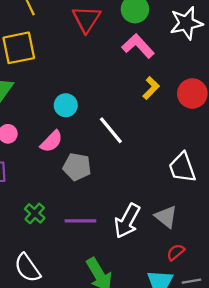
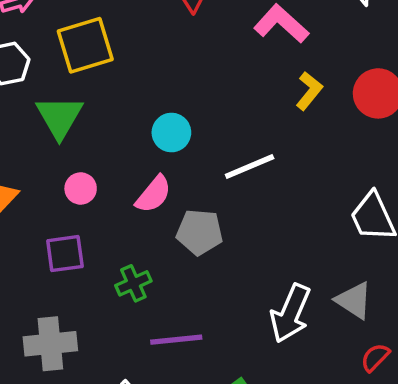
white line: (111, 130) -> (250, 167), turned -68
green cross: (35, 213) -> (133, 283), moved, turned 30
purple line: (80, 221) -> (176, 340), moved

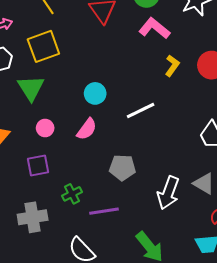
gray pentagon: (200, 232) -> (122, 168), moved
green cross: (133, 283) -> (72, 194), moved

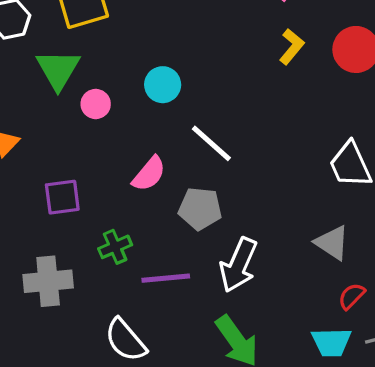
white line: (141, 110) -> (211, 143), moved, turned 64
pink circle: (45, 128) -> (96, 104), moved
pink semicircle: (87, 129) -> (149, 174), moved
white arrow: (168, 193) -> (238, 265), moved

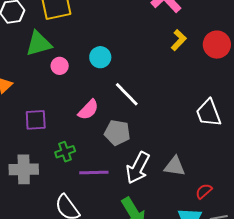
green triangle: (58, 69) -> (39, 44), turned 40
gray triangle: (332, 243) -> (175, 166), moved, turned -30

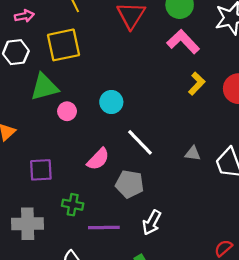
green cross: (65, 152) -> (73, 205), turned 30
gray triangle: (175, 166) -> (193, 153), moved, size x0.7
white arrow: (138, 168) -> (152, 222), size x0.7

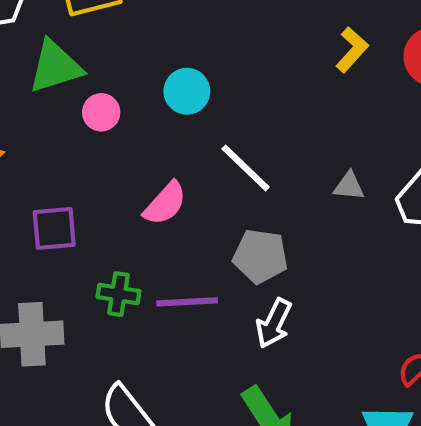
gray pentagon: (130, 184) -> (260, 256), moved
purple line: (104, 227) -> (187, 302), moved

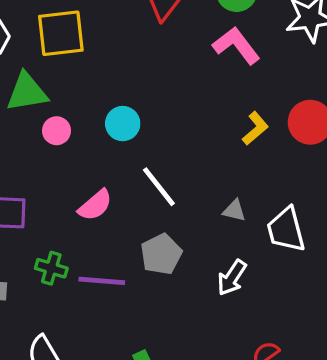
yellow L-shape: (352, 50) -> (255, 128), moved
gray pentagon: (260, 256) -> (161, 254), turned 30
white arrow: (274, 323) -> (232, 278), moved

